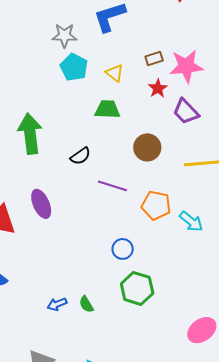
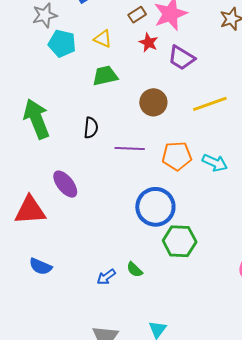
black semicircle: (80, 156) -> (91, 128), turned -35
blue circle: (123, 249) -> (155, 207), size x1.8

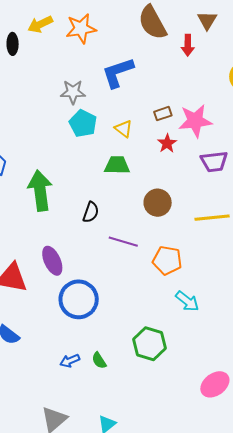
purple trapezoid: (181, 58) -> (214, 161), moved, turned -52
cyan arrow: (215, 163) -> (187, 301), moved
blue circle: (155, 207) -> (79, 299), moved

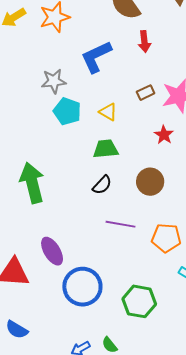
red arrow: (188, 45) -> (144, 42), moved
red star: (167, 143) -> (164, 135), moved
black semicircle: (91, 212) -> (102, 185), moved, turned 30
green hexagon: (150, 344) -> (139, 301), moved

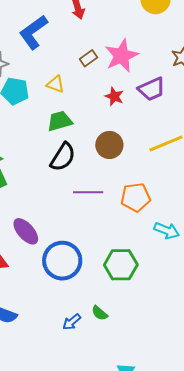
black semicircle: (102, 185) -> (63, 157), size x1.4

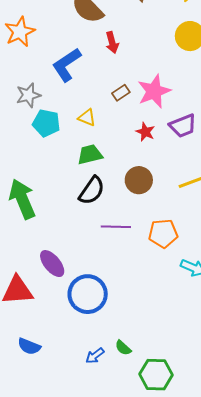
green hexagon: (121, 265) -> (156, 375), moved

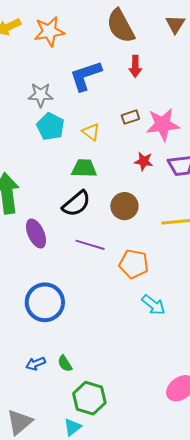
red star: (145, 132) -> (144, 161), turned -30
purple ellipse: (52, 264) -> (36, 233), moved

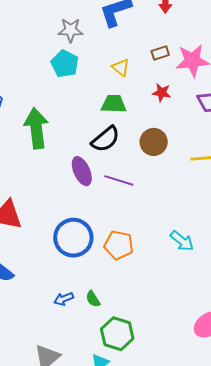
cyan pentagon: (50, 126) -> (65, 64), moved
red star: (144, 161) -> (162, 93), moved
purple ellipse: (36, 233) -> (82, 171), moved
orange pentagon: (134, 264) -> (119, 245), moved

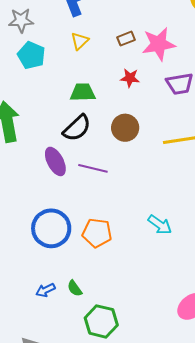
gray star: (71, 30) -> (21, 20), moved
yellow triangle: (121, 68) -> (80, 41), moved, turned 42

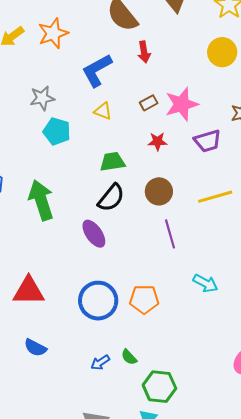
yellow triangle: (80, 41) -> (103, 111), turned -48
purple line: (93, 168) -> (170, 234), moved, turned 68

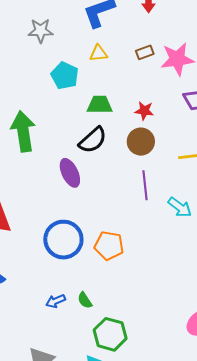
yellow triangle: (103, 111) -> (98, 53), turned -36
cyan pentagon: (57, 131) -> (65, 76), moved
red star: (157, 141) -> (144, 111), moved
cyan arrow: (205, 283) -> (180, 207), moved

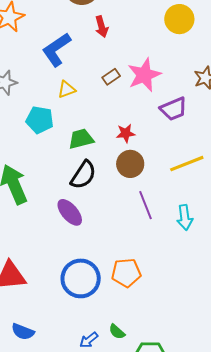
cyan arrow: (180, 207) -> (185, 217), turned 60

